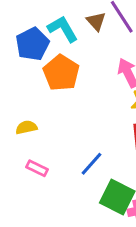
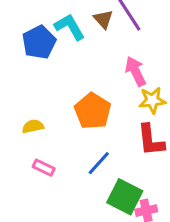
orange pentagon: (61, 73) -> (93, 111), moved

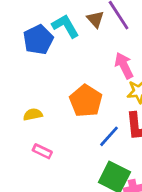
blue line: (99, 163) -> (109, 136), moved

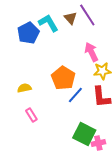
blue line: (109, 136) -> (75, 95), moved
pink rectangle: (42, 151) -> (31, 115), turned 32

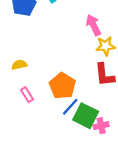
orange pentagon: (63, 78) -> (62, 86), moved
blue line: (75, 95) -> (70, 107), moved

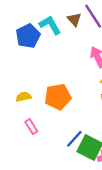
orange pentagon: (62, 86) -> (58, 97), moved, turned 30

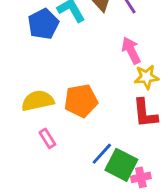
yellow semicircle: (24, 97) -> (38, 101), size x1.6

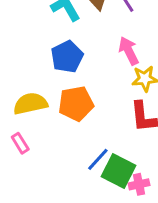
blue pentagon: (43, 24) -> (67, 57), moved
pink rectangle: (47, 138) -> (20, 143), moved

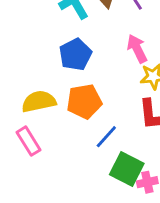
pink rectangle: (20, 143) -> (28, 141), size x1.4
blue line: (98, 159) -> (106, 137), moved

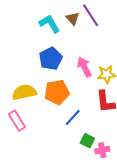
pink arrow: (137, 49) -> (84, 67), moved
green square: (127, 169) -> (87, 141), size x0.6

